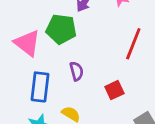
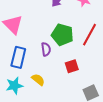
green pentagon: (61, 29) -> (62, 35), moved

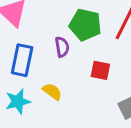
red square: (72, 66) -> (100, 70), turned 32

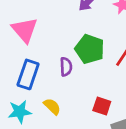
red square: (100, 70) -> (102, 106), moved

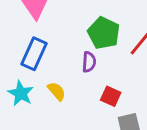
purple semicircle: (66, 67) -> (89, 62), moved
cyan star: (20, 112) -> (21, 93), turned 30

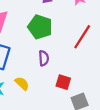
green pentagon: (104, 33) -> (40, 27), moved

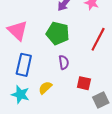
yellow semicircle: (22, 83) -> (45, 88), turned -80

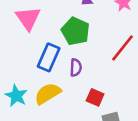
blue rectangle: (24, 65) -> (49, 57), moved
yellow semicircle: (45, 88) -> (48, 94), size x1.5

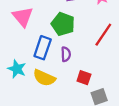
yellow semicircle: (48, 94) -> (44, 78), turned -120
cyan star: (16, 96) -> (17, 69), moved

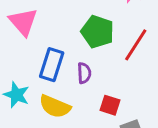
green pentagon: (63, 24) -> (97, 32), moved

